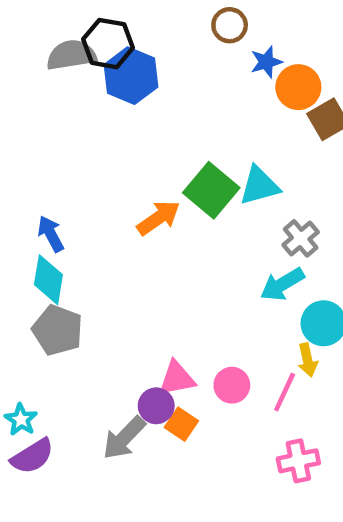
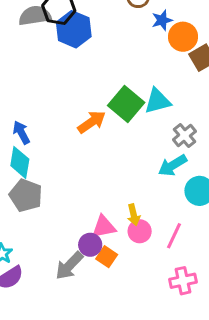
yellow arrow: (308, 360) -> (134, 215), moved

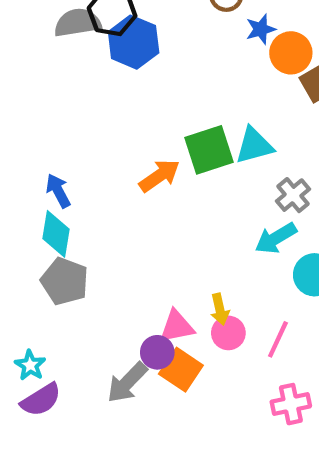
green square: (126, 104) -> (209, 150), turned 32
orange square: (107, 257) -> (181, 370), size x1.4

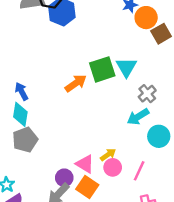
cyan triangle: (254, 146) -> (126, 67), turned -45
gray pentagon: (65, 281) -> (25, 140), turned 30
yellow arrow: (220, 309) -> (108, 155), turned -112
pink triangle: (177, 326) -> (85, 164), turned 42
purple circle: (157, 352) -> (64, 178), moved

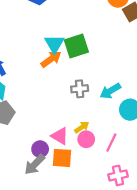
cyan triangle: (126, 67) -> (54, 44), moved
gray cross: (147, 94) -> (80, 89), moved, turned 35
orange square: (87, 187) -> (62, 158), turned -30

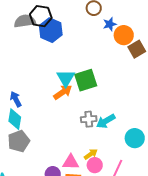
cyan arrow: (110, 91) -> (106, 121), moved
pink triangle: (60, 136) -> (71, 162), turned -30

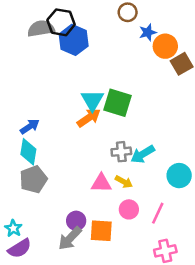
green square: (86, 80) -> (118, 103), turned 35
blue arrow: (16, 99) -> (30, 127), turned 84
yellow arrow: (91, 154) -> (124, 182), moved, turned 64
pink triangle: (71, 162) -> (101, 183), moved

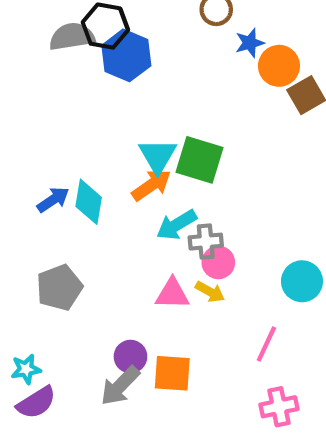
cyan diamond: (28, 152) -> (89, 202), moved
cyan arrow: (143, 154) -> (176, 225), moved
pink circle: (129, 209) -> (218, 262), moved
cyan star: (13, 228) -> (26, 369), turned 30

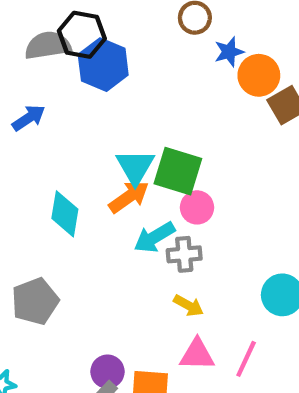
blue arrow: (53, 200) -> (29, 118), moved
pink circle: (218, 262) -> (197, 207), moved
pink triangle: (172, 294) -> (197, 355), moved

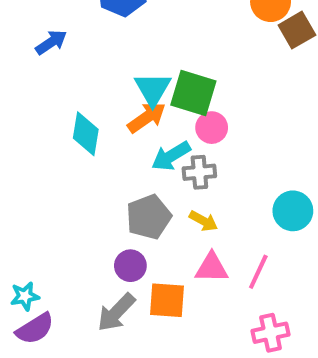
gray pentagon: (35, 301) -> (149, 217), moved
purple circle: (107, 372) -> (130, 266), moved

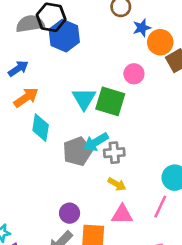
orange arrow: (147, 117) -> (26, 97), moved
pink circle: (212, 128) -> (134, 74), moved
gray pentagon: (149, 217) -> (77, 151), moved
pink line: (258, 272) -> (160, 207), moved

